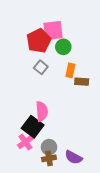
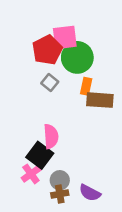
green circle: (63, 47) -> (77, 57), size x1.6
brown rectangle: (82, 82) -> (100, 100), size x1.5

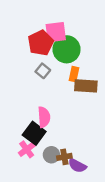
brown cross: (60, 194) -> (64, 157), moved

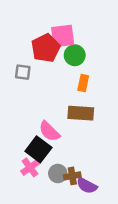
green circle: (66, 49) -> (75, 55), size x0.7
gray square: (43, 71) -> (23, 72), moved, turned -32
brown rectangle: (86, 86) -> (81, 113), moved
pink semicircle: (44, 117) -> (49, 131), turned 138

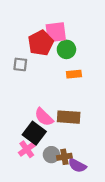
orange rectangle: (83, 83) -> (74, 74), turned 72
brown rectangle: (81, 113) -> (69, 117), moved

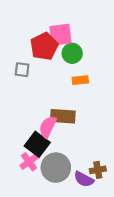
pink semicircle: (44, 117) -> (48, 127), turned 72
brown rectangle: (69, 117) -> (63, 116), moved
gray circle: (51, 155) -> (56, 168), size x1.6
brown cross: (64, 157) -> (98, 170), moved

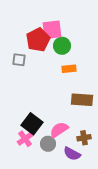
brown rectangle: (63, 116) -> (82, 100), moved
pink semicircle: (48, 127) -> (59, 130), moved, turned 30
gray circle: (56, 168) -> (48, 144), size x0.6
brown cross: (98, 170) -> (84, 138), moved

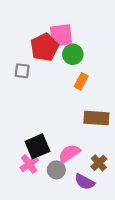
orange rectangle: (69, 69) -> (81, 81), turned -56
black square: (32, 124) -> (37, 146), turned 30
brown cross: (84, 138) -> (99, 163), turned -32

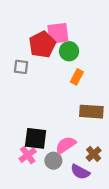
black square: (37, 146) -> (36, 138), turned 30

